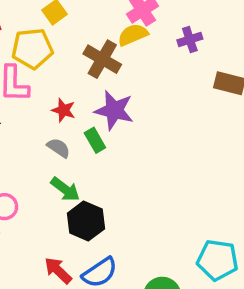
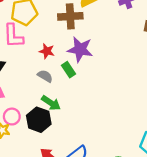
brown cross: (102, 59) -> (70, 16), turned -30
black hexagon: (86, 221) -> (39, 120), moved

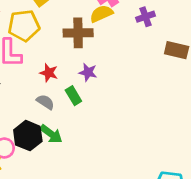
purple star: (80, 49) -> (88, 72), size x0.6
black hexagon: (39, 120) -> (28, 136), moved

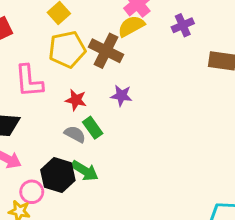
yellow pentagon: (24, 26) -> (67, 49), moved
brown cross: (78, 33) -> (106, 51), turned 32
green rectangle: (73, 96) -> (93, 128), moved

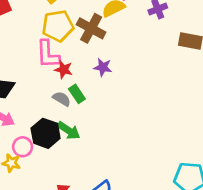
pink L-shape: (29, 81) -> (48, 54), moved

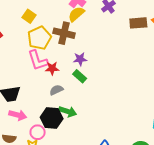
green rectangle: (77, 94) -> (80, 76), moved
gray semicircle: (62, 99) -> (56, 90), turned -40

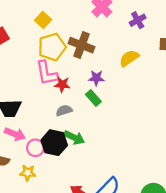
yellow semicircle: (76, 14) -> (129, 58), moved
pink circle: (38, 132) -> (35, 148), moved

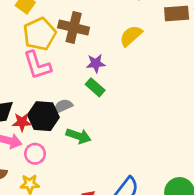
red star: (62, 85) -> (22, 122), moved
black hexagon: (54, 143) -> (43, 116), moved

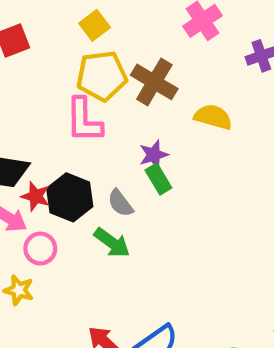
yellow semicircle: (131, 36) -> (213, 117), moved, turned 40
purple star: (96, 63) -> (154, 155), moved, turned -30
gray semicircle: (63, 106) -> (120, 203), moved, turned -120

